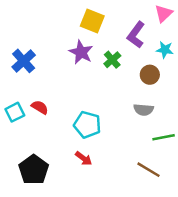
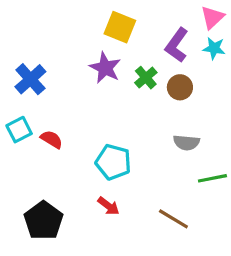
cyan star: (165, 50) -> (214, 48), moved
brown circle: (150, 75) -> (180, 87), moved
cyan square: (15, 112) -> (19, 130), moved
brown line: (149, 170) -> (173, 219), moved

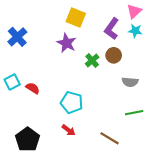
green cross: (146, 78) -> (92, 60), moved
blue cross: (30, 79) -> (17, 37), moved
gray semicircle: (186, 143) -> (130, 82), moved

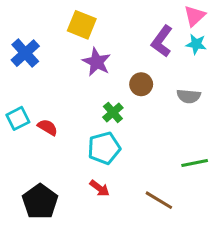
yellow square: (76, 17) -> (82, 25), moved
brown circle: (114, 55) -> (141, 84), moved
green cross: (92, 60) -> (113, 112), moved
gray semicircle: (130, 82) -> (189, 96), moved
cyan pentagon: (72, 102) -> (104, 148), turned -30

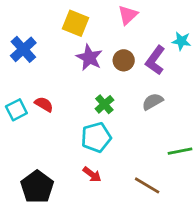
pink triangle: (195, 16) -> (128, 15), moved
purple L-shape: (162, 41) -> (155, 60), moved
brown circle: (141, 84) -> (124, 60), moved
gray semicircle: (189, 96) -> (153, 102), moved, turned 145
red semicircle: (48, 127) -> (44, 104), moved

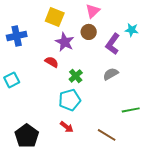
blue cross: (23, 49) -> (17, 36), turned 30
brown circle: (124, 60) -> (89, 32), moved
red semicircle: (44, 104) -> (52, 62), moved

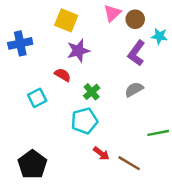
brown circle: (89, 32) -> (135, 19), moved
purple star: (65, 42) -> (78, 51), turned 30
cyan square: (12, 80) -> (37, 98), moved
red arrow: (67, 127) -> (101, 154), moved

